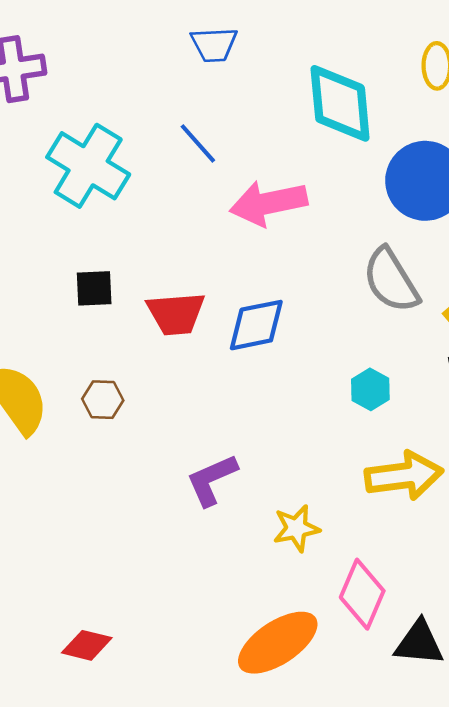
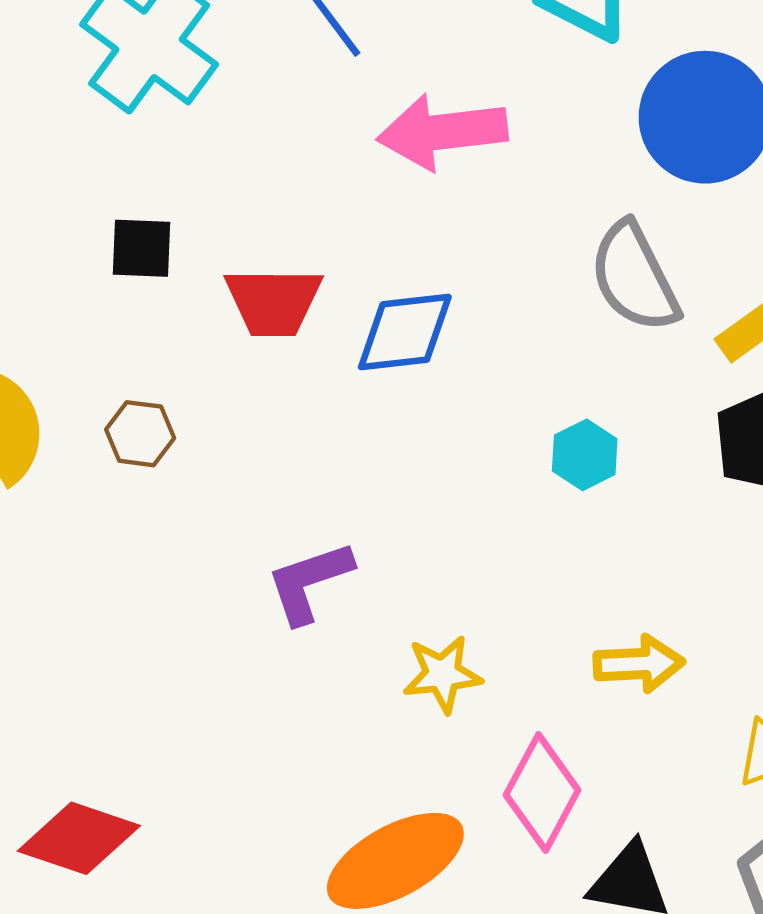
yellow arrow: (404, 476) -> (639, 664), moved, size x0.7
red diamond: (87, 645) -> (79, 838), size x1.4

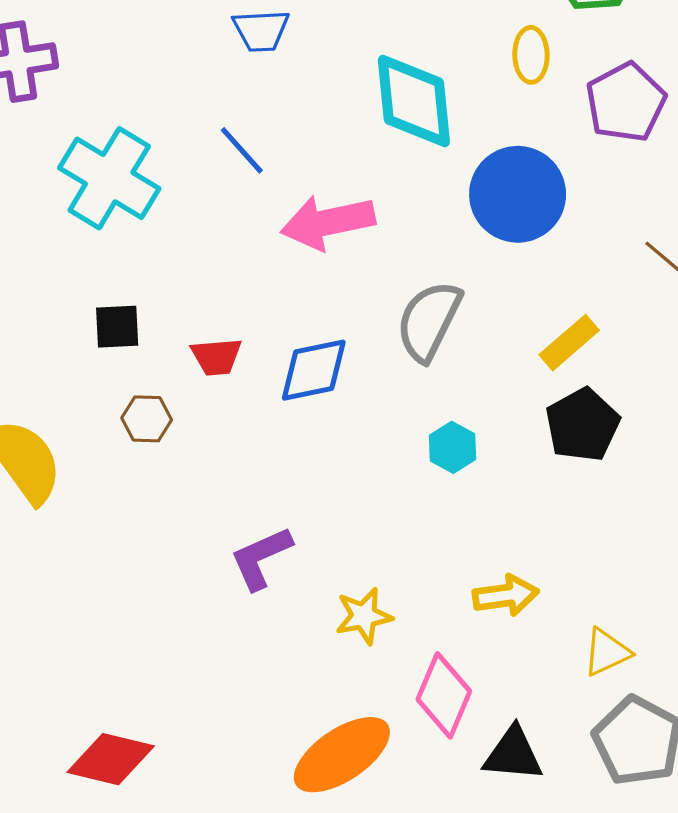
gray semicircle: (634, 277) -> (429, 321), moved, turned 58
red trapezoid: (273, 302) -> (216, 357), size x0.7
brown hexagon: (140, 434) -> (147, 419), moved

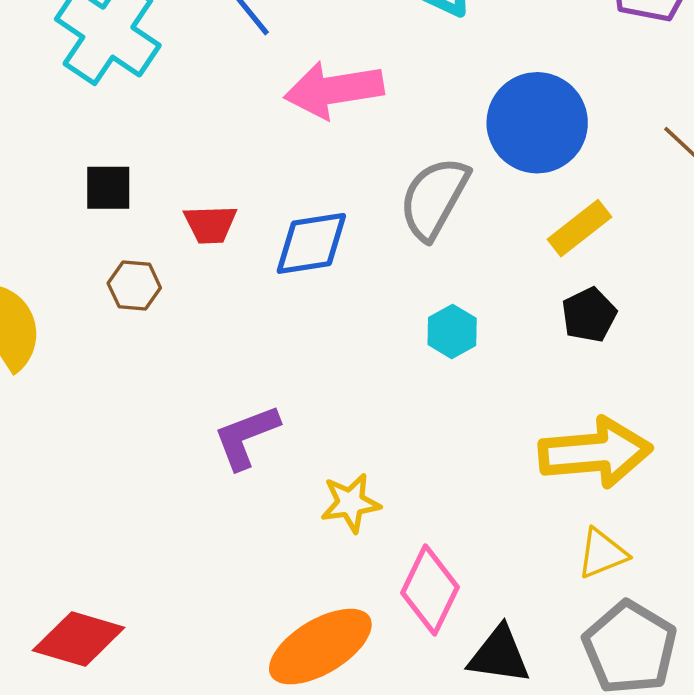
blue circle: (518, 194) -> (537, 123), moved
black pentagon: (582, 425) -> (589, 315), size x0.7
yellow arrow: (506, 595) -> (595, 453), moved, size x1.6

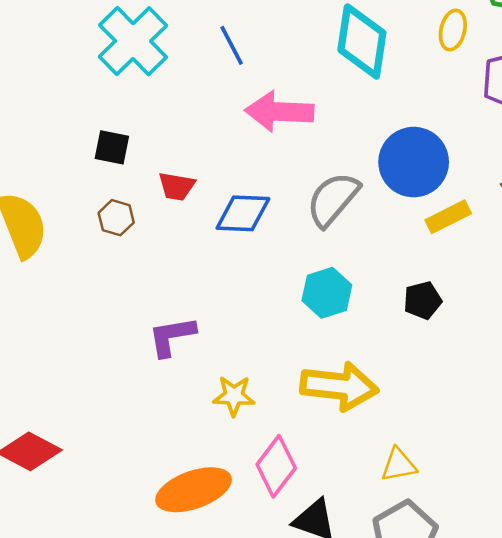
yellow rectangle: (579, 228) -> (448, 217), moved
cyan hexagon: (452, 331) -> (327, 293), size x1.4
yellow arrow: (595, 453) -> (339, 386), moved

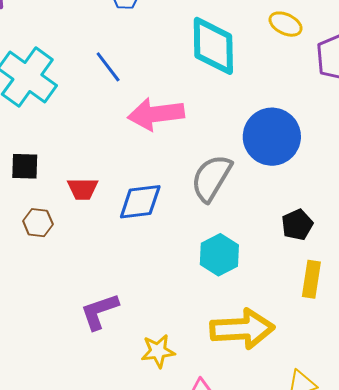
yellow ellipse: (453, 30) -> (286, 24), turned -68
yellow rectangle: (448, 217) -> (311, 279), moved, turned -45
black pentagon: (423, 300) -> (297, 225), moved

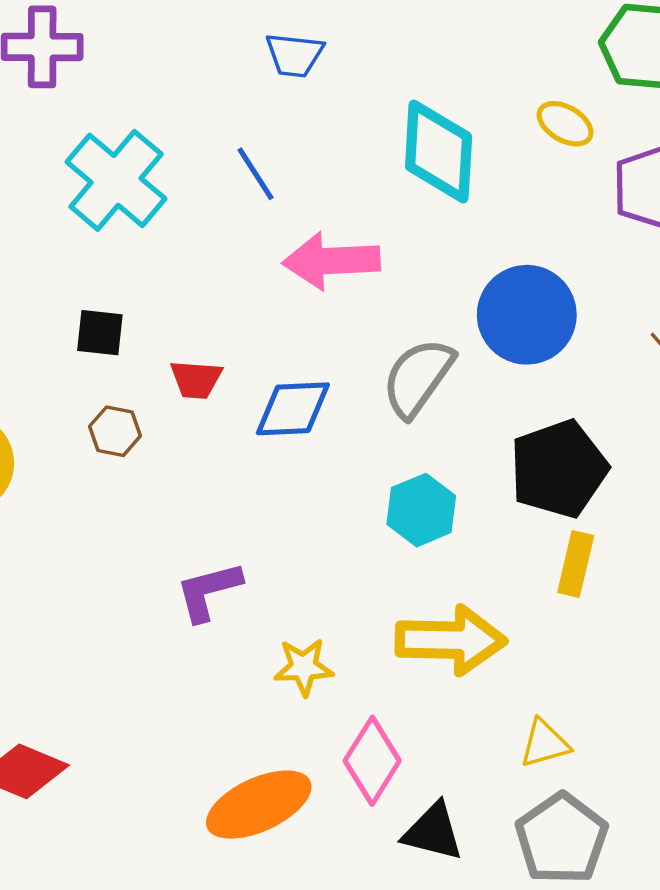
black pentagon: (297, 225) -> (559, 469), size x1.8

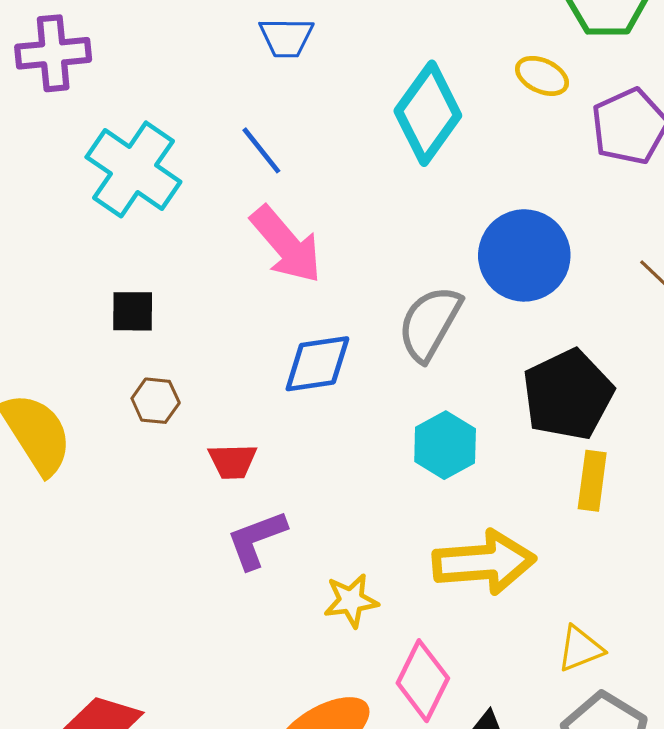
cyan diamond: (439, 152) -> (428, 113), turned 38
pink arrow: (331, 261) -> (286, 245), moved, turned -122
red trapezoid: (196, 379) -> (233, 461), moved

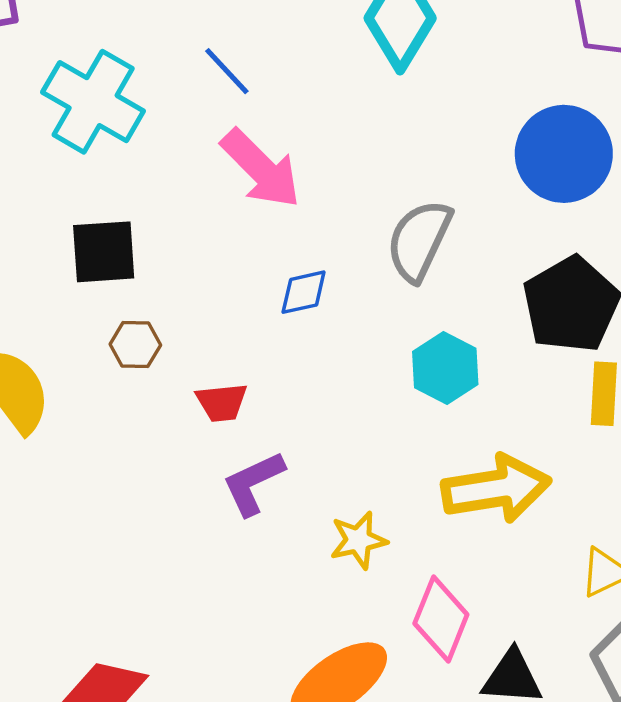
blue circle: (524, 255) -> (564, 154), moved
black square: (133, 311) -> (104, 252), size x1.4
blue diamond: (317, 364) -> (304, 292), size x0.7

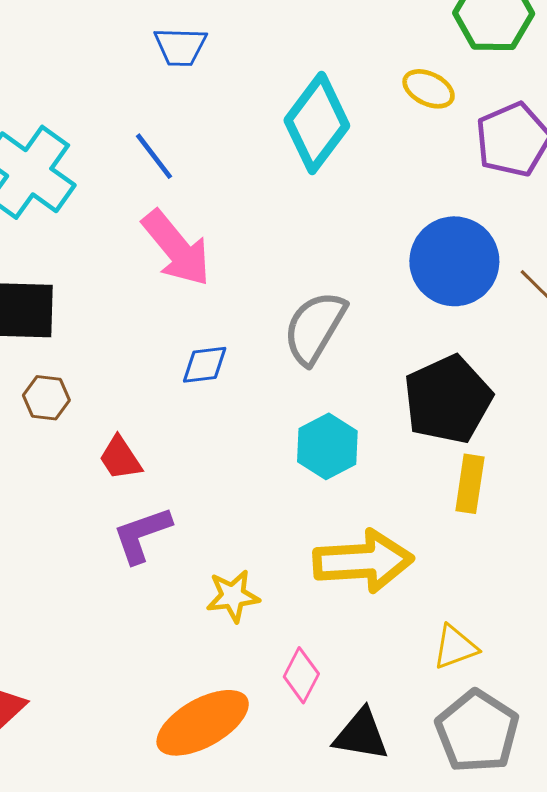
red trapezoid: (222, 402) -> (120, 458), turned 57
pink diamond: (441, 619) -> (301, 675), size x0.7

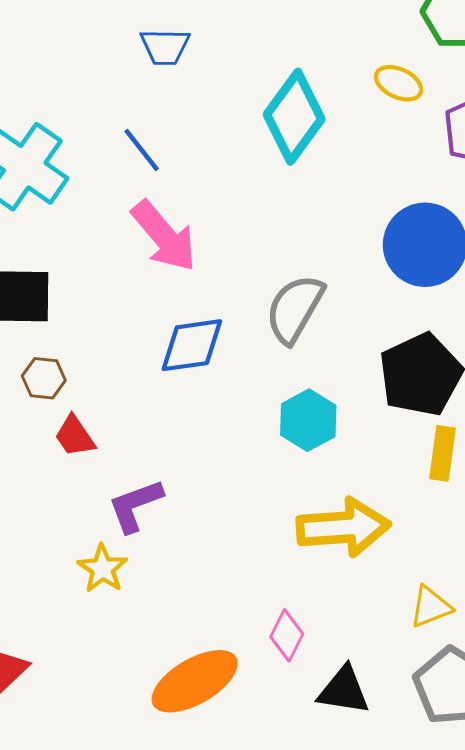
blue diamond: (205, 365) -> (192, 345), size x1.5
red trapezoid: (120, 458) -> (75, 436), moved
yellow star: (233, 596) -> (102, 569), moved, turned -30

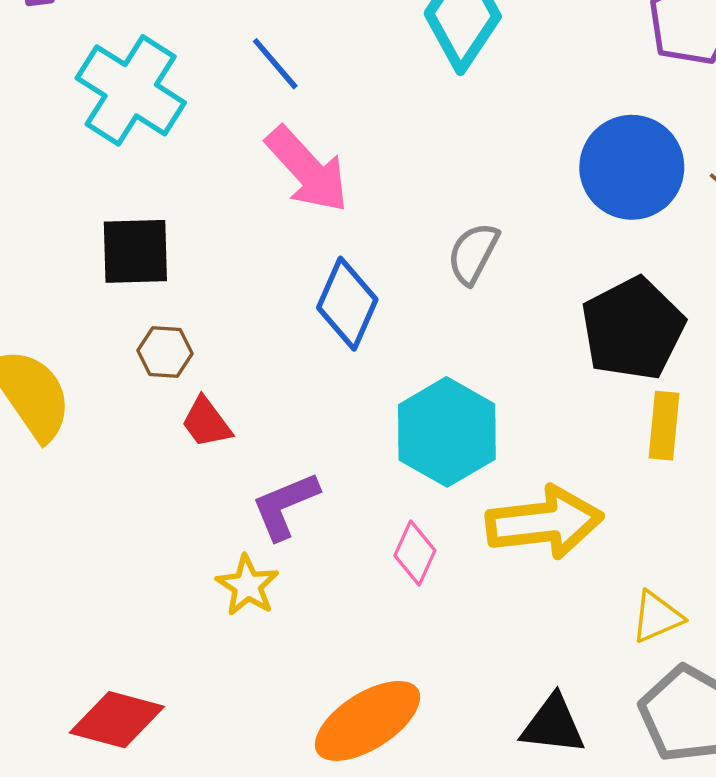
gray semicircle: (295, 309) -> (473, 253), size x0.7
blue diamond: (192, 345) -> (347, 304), turned -56
cyan hexagon: (308, 420) -> (447, 432), moved, size x1.4
pink diamond: (287, 635) -> (415, 553), moved

